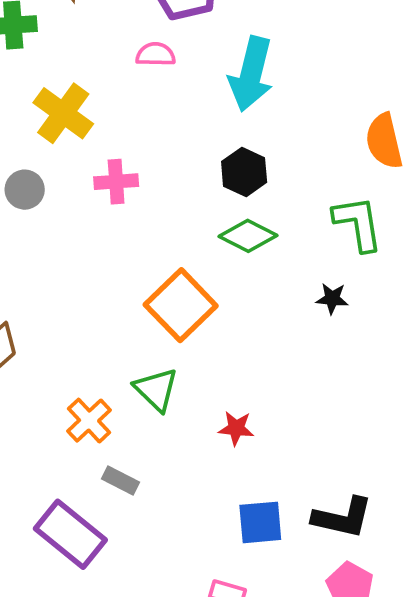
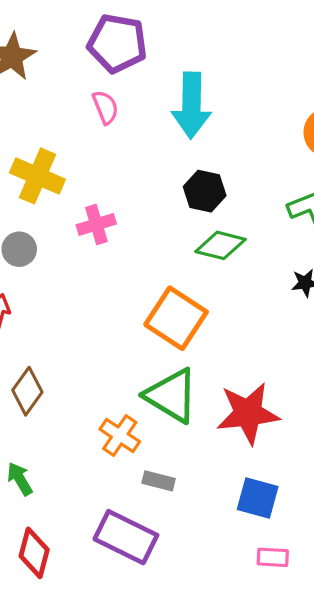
pink semicircle: (156, 54) -> (105, 107), turned 80
green triangle: (156, 389) -> (172, 396), size x1.4
red star: (236, 428) -> (248, 413), size x2.0
blue square: (260, 522) -> (258, 498), moved, turned 33

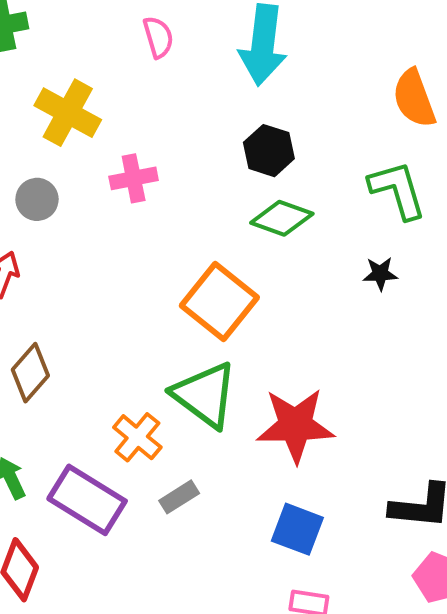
gray rectangle: (159, 481) -> (179, 497), turned -52
purple rectangle: (126, 537) -> (87, 500), moved

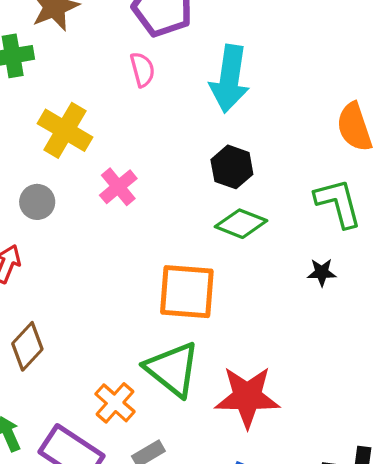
pink cross: (134, 178) -> (118, 187), turned -30
orange square: (219, 301) -> (187, 292), turned -36

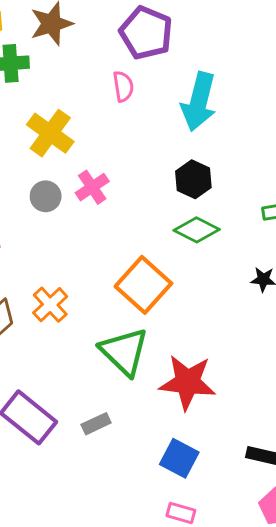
gray circle: (37, 202) -> (46, 196), moved
orange square: (187, 292) -> (143, 285), turned 32
orange cross: (115, 403) -> (50, 305), moved

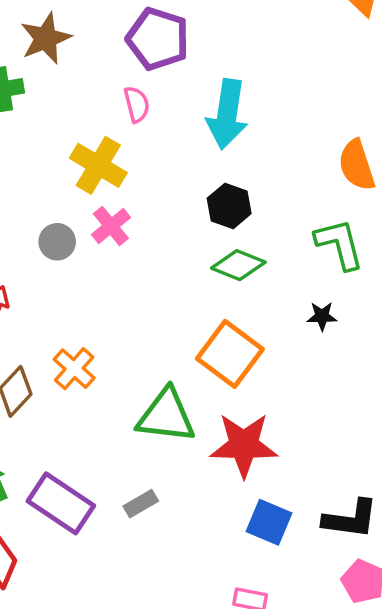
yellow cross: (50, 133) -> (98, 165), moved
orange square: (143, 285) -> (230, 354), moved
green triangle: (124, 352) -> (166, 416), turned -32
blue square: (179, 458) -> (269, 522), moved

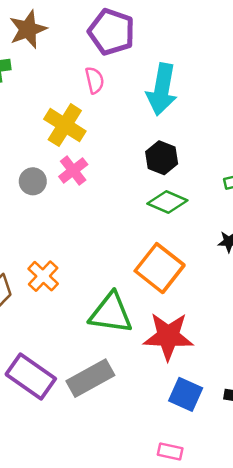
gray rectangle: (141, 504) -> (90, 378), size x1.8

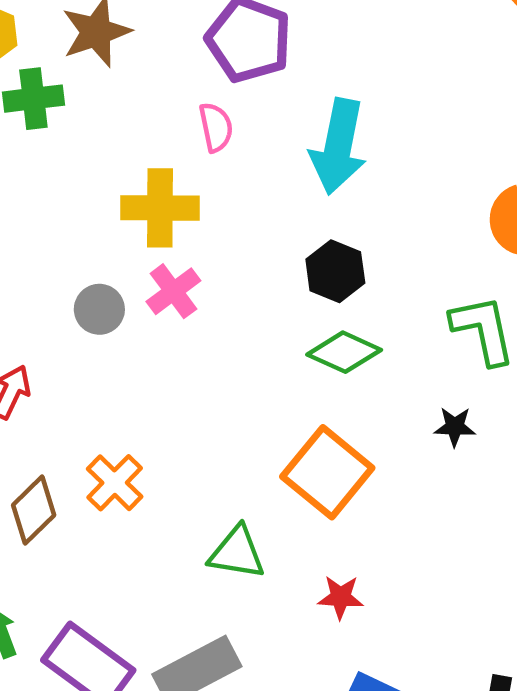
yellow cross: (65, 125) -> (160, 208), turned -33
green triangle: (111, 313) -> (237, 553), size x0.7
red star: (168, 336) -> (341, 597), size x0.5

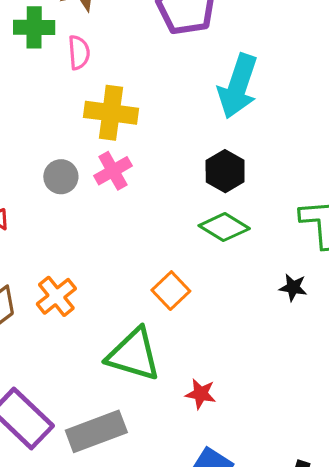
pink semicircle: (216, 127) -> (79, 52), moved
orange square: (327, 472) -> (171, 291), moved, size x0.6
green triangle: (237, 553) -> (134, 355), size x1.4

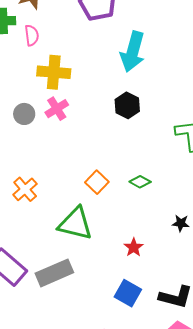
green diamond: (224, 227) -> (140, 182), moved, size x0.7
black star: (293, 287) -> (181, 223), moved
red star: (201, 394) -> (134, 247), moved, turned 30

